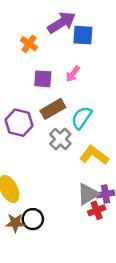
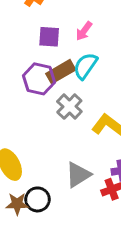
cyan semicircle: (82, 118) -> (85, 66), moved
purple hexagon: (19, 123) -> (39, 79), moved
gray triangle: (88, 194) -> (78, 175), moved

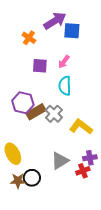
cyan semicircle: (85, 66) -> (65, 86), turned -36
brown rectangle: (61, 72) -> (36, 112), moved
purple hexagon: (39, 79) -> (23, 103), moved

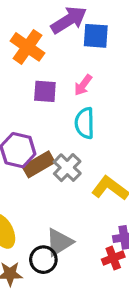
orange cross: (29, 38) -> (28, 47), size x1.5
gray triangle: (60, 161) -> (59, 242), moved
black circle: (32, 178) -> (43, 260), moved

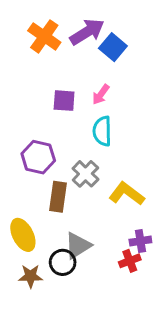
blue square: (96, 36) -> (113, 47), turned 36
orange cross: (28, 47) -> (44, 36), moved
brown rectangle: (39, 164) -> (58, 197), moved, turned -52

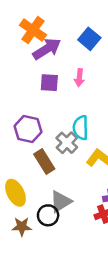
purple arrow: (87, 32) -> (47, 49), moved
pink arrow: (101, 94) -> (79, 78), turned -30
cyan semicircle: (102, 131) -> (81, 128), moved
brown rectangle: (58, 197) -> (44, 161), turned -40

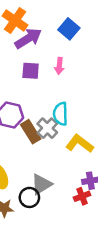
brown rectangle: (44, 161) -> (31, 132), moved

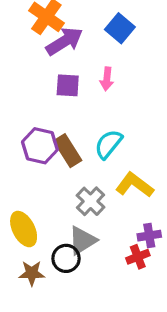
cyan semicircle: (60, 114) -> (108, 144), turned 40
gray cross: (47, 128) -> (91, 201), moved
brown rectangle: (31, 132) -> (68, 151), moved

